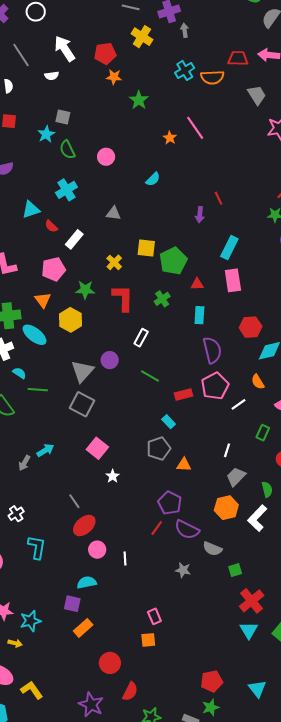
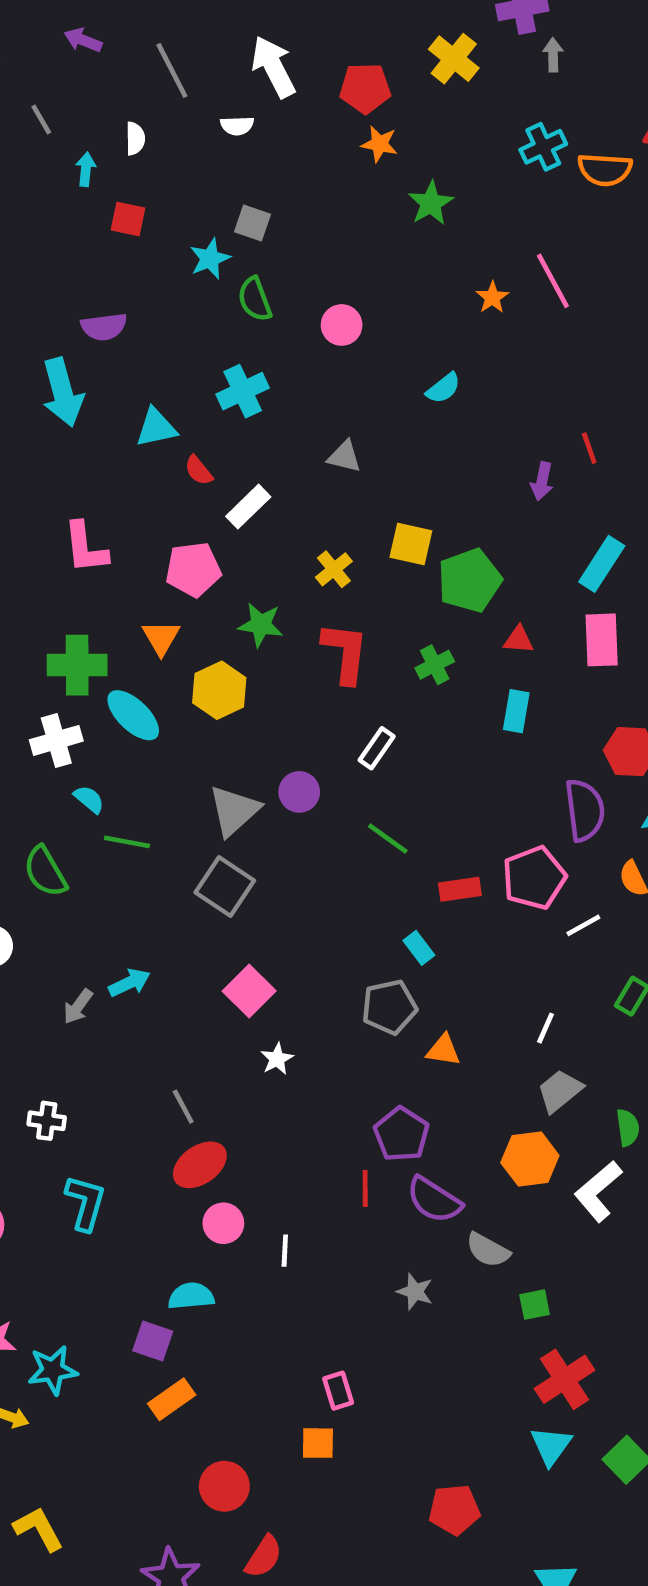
purple semicircle: (212, 350) -> (585, 810), moved
white cross: (16, 514) -> (47, 1121), turned 35
red line: (157, 528) -> (365, 1188), turned -42
red pentagon: (212, 681) -> (454, 1510), moved

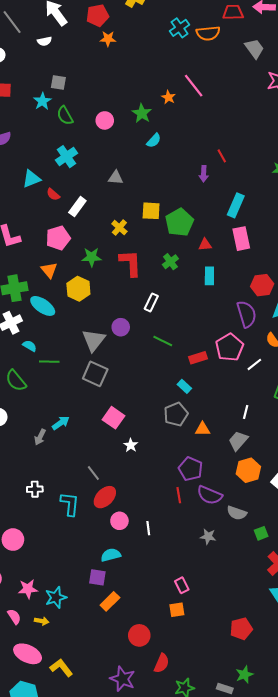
green star: (431, 203) -> (142, 113), moved
gray trapezoid: (560, 1091) -> (238, 441), moved
cyan L-shape: (86, 1203) -> (70, 504), moved

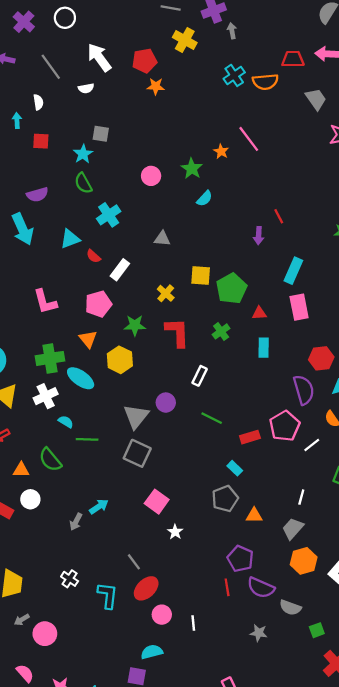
green semicircle: (65, 116) -> (83, 183), moved
white cross: (35, 489) -> (70, 579), turned 35

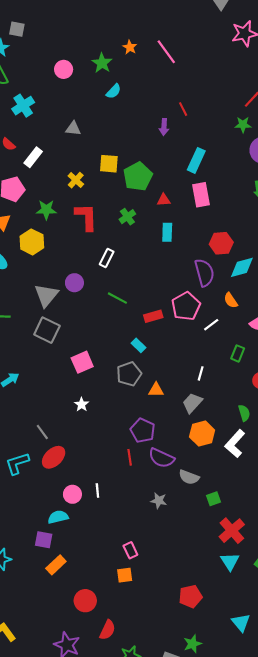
pink line: (249, 139) -> (166, 52), moved
pink square: (157, 502) -> (82, 362), moved, turned 30
cyan L-shape: (108, 595) -> (17, 463), turned -115
pink circle: (162, 615) -> (72, 494), moved

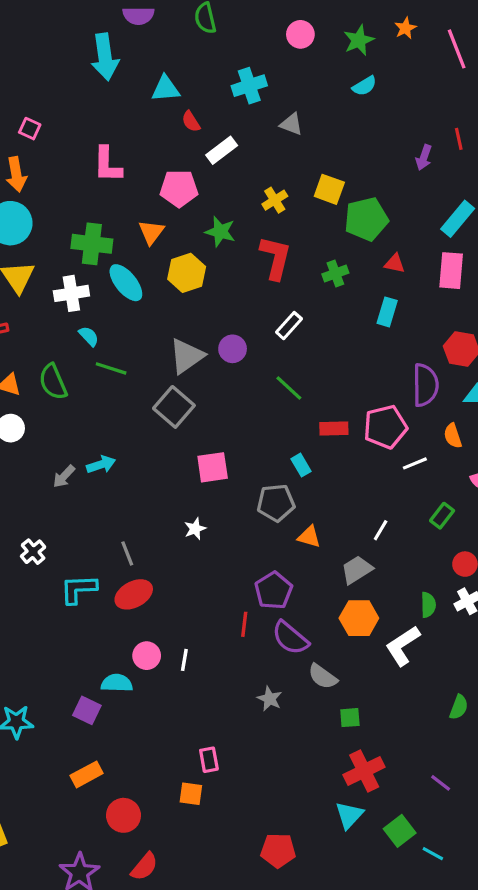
cyan cross: (23, 106) -> (249, 86), moved
orange rectangle: (56, 565) -> (87, 774), moved

